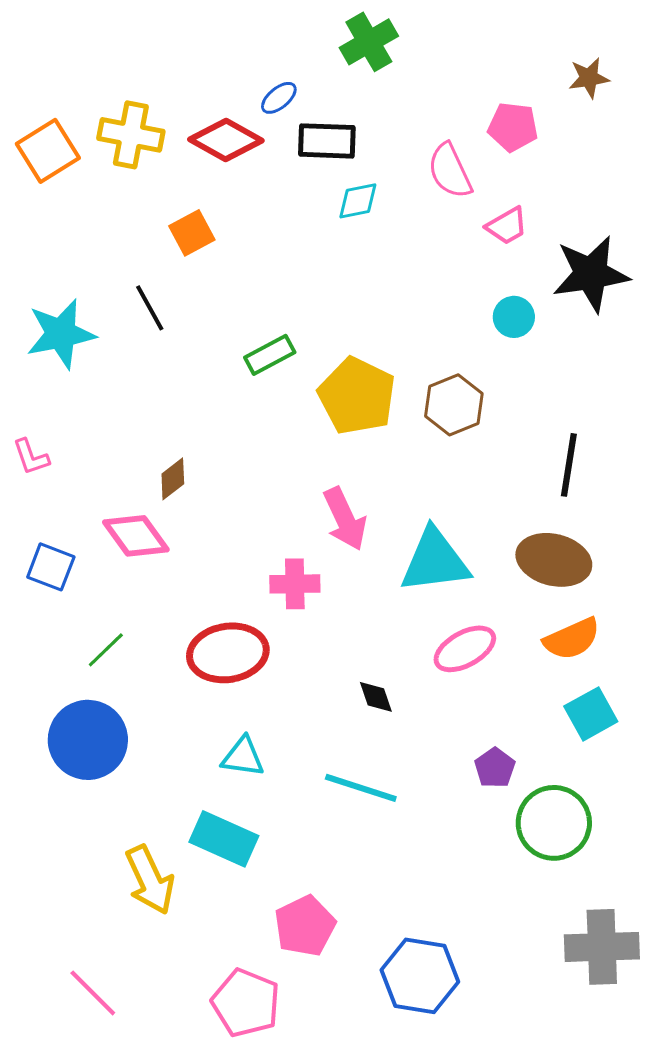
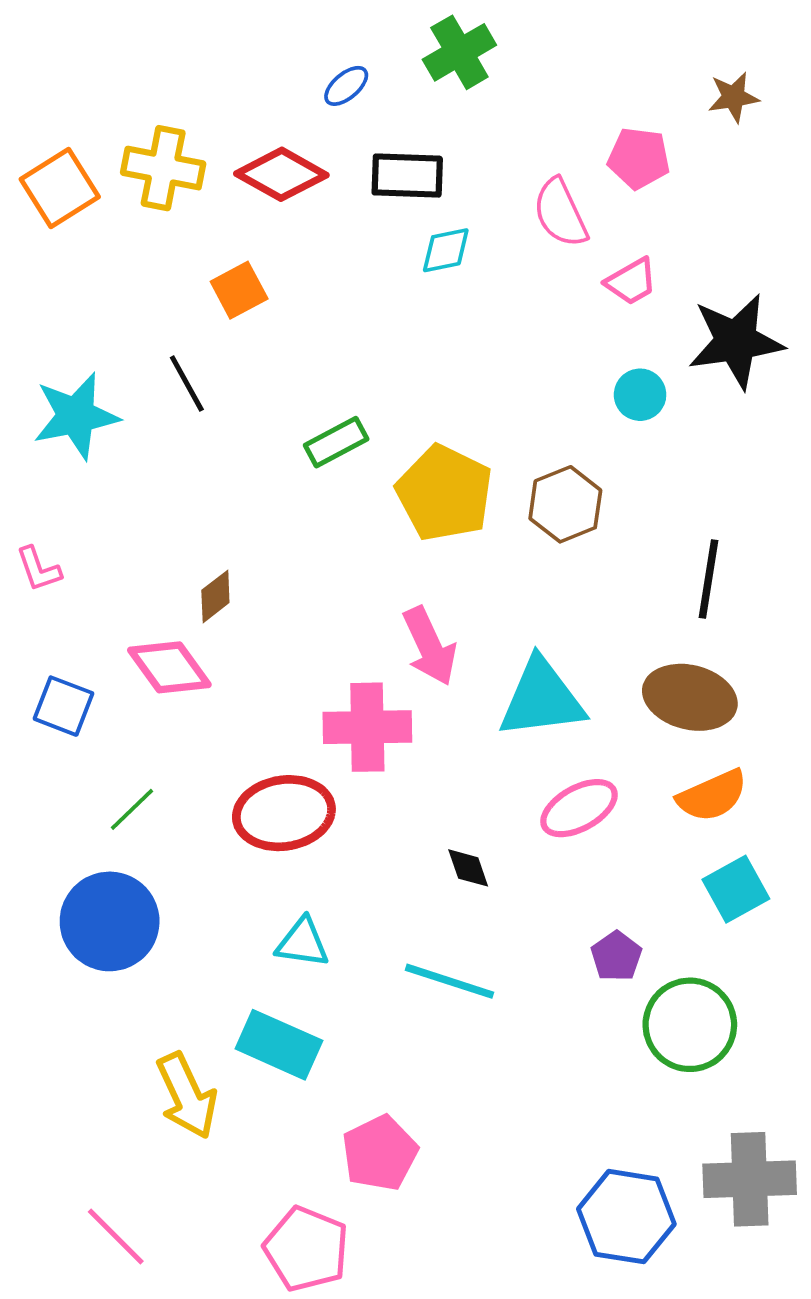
blue ellipse: (279, 98) -> (346, 86), moved
pink cross: (295, 584) -> (367, 727), size x1.4
blue hexagon: (420, 976) -> (626, 1217), moved

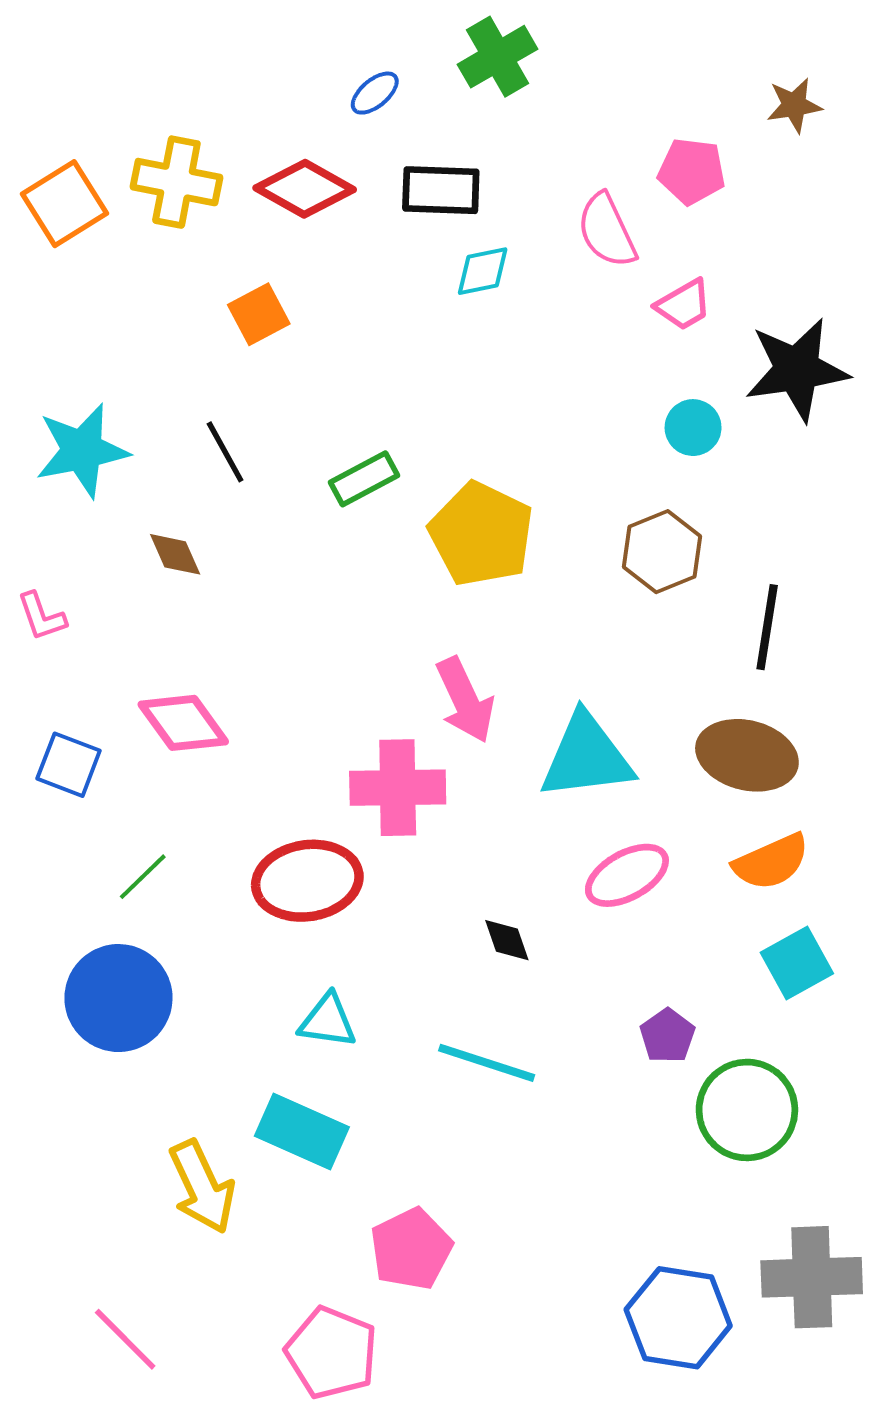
black line: (187, 384) -> (225, 452), moved
brown hexagon: (565, 504) -> (662, 552), moved
brown diamond: (215, 596) -> (175, 554), moved, turned -76

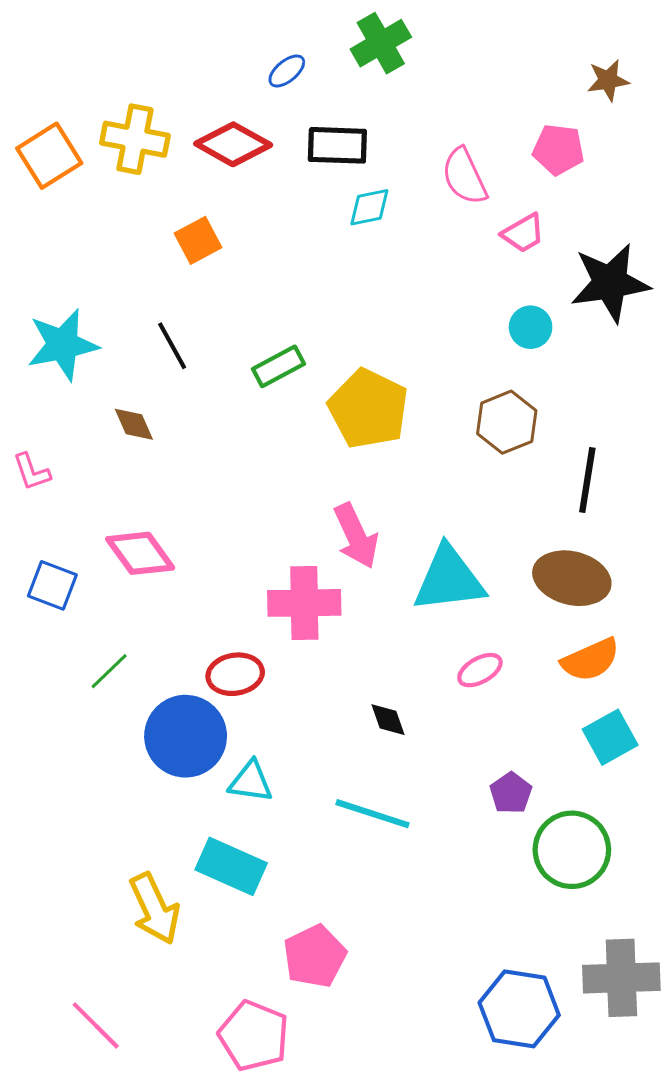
pink pentagon: (692, 171) -> (558, 149), moved
pink ellipse: (627, 875) -> (480, 670), size x0.7
red ellipse: (307, 881) -> (235, 674), size x0.7
blue circle: (118, 998) -> (186, 736), moved

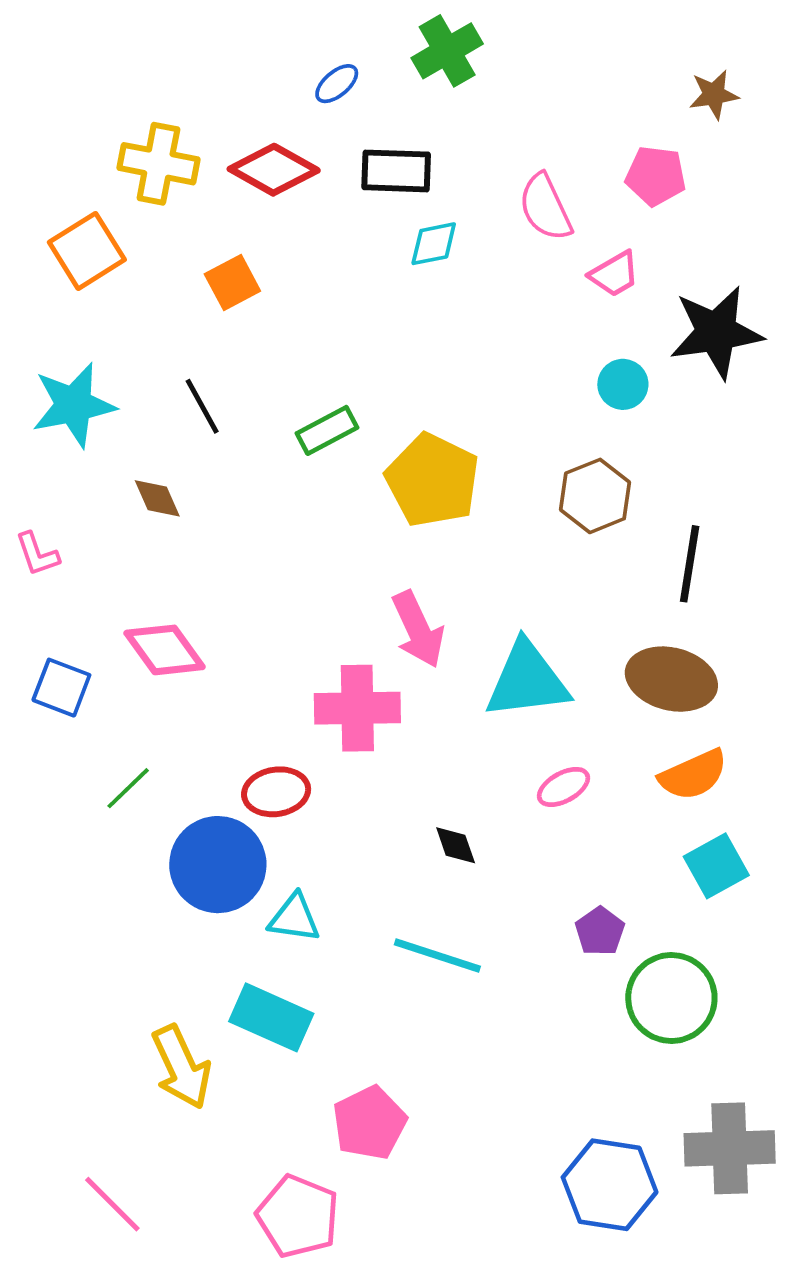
orange square: (49, 156) -> (87, 251), moved

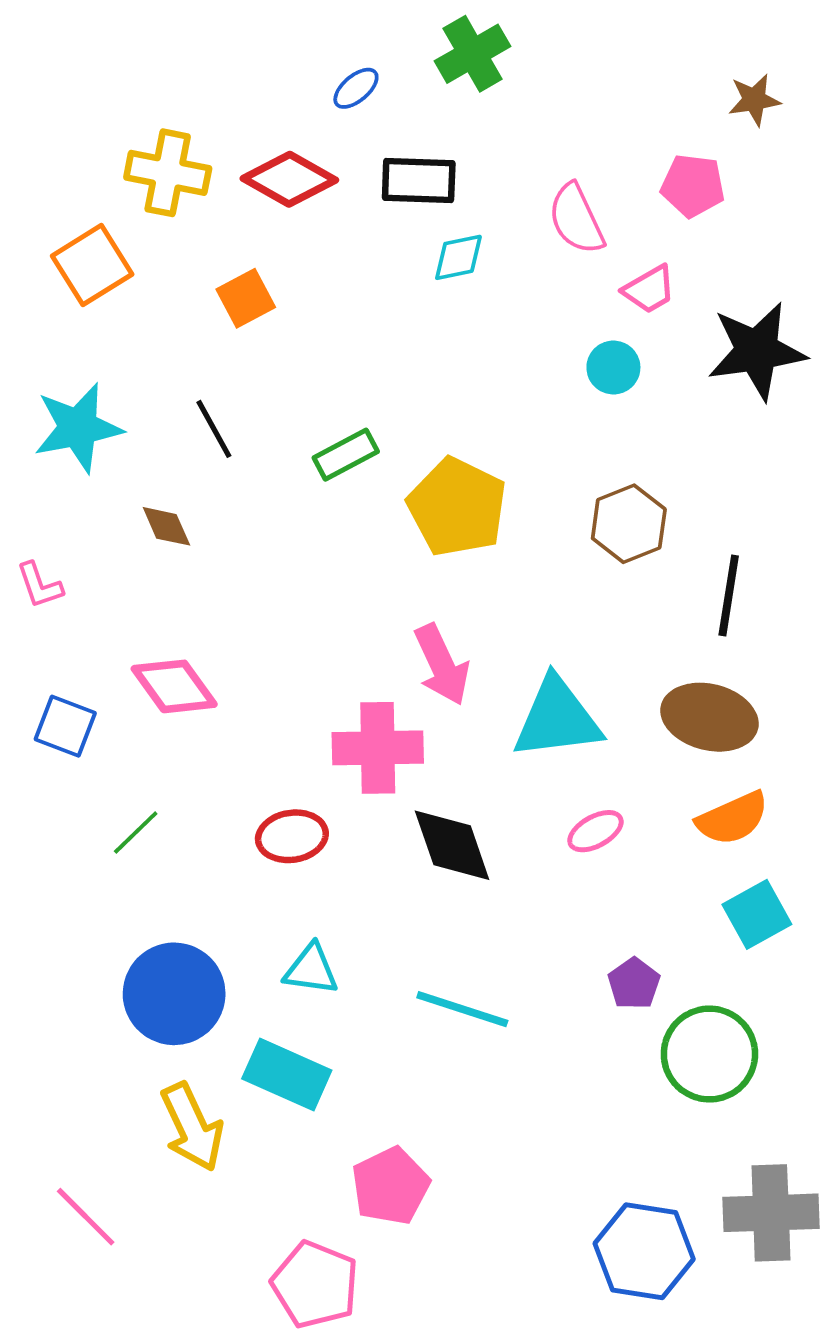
cyan circle: (623, 384) -> (613, 368), moved
black diamond: (456, 845) -> (452, 845), moved, size x1.8
blue circle: (218, 865) -> (174, 994), moved
pink line: (112, 1204) -> (86, 1217), moved

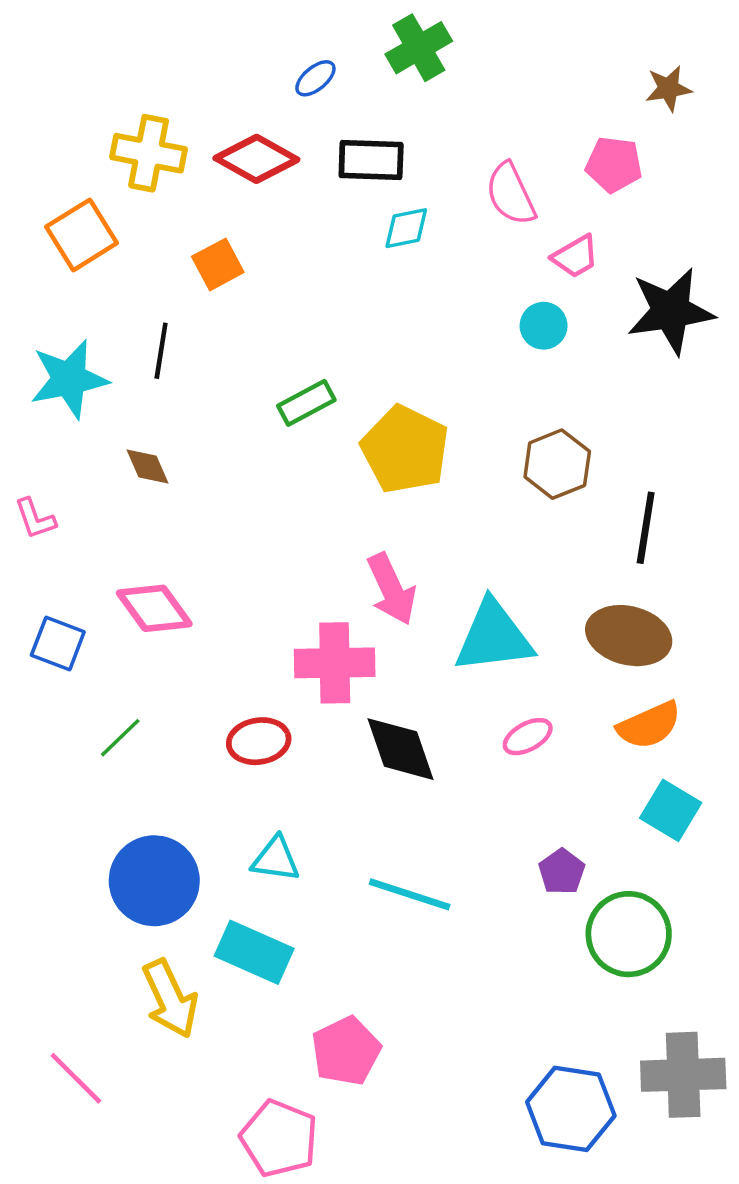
black line: (214, 429) -> (161, 351), moved, turned 38
cyan square: (757, 914) -> (671, 810), turned -30

